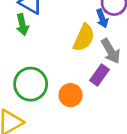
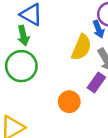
green circle: (31, 84) -> (21, 66), moved

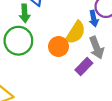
orange circle: (69, 102) -> (59, 47), moved

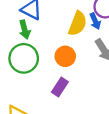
yellow semicircle: (76, 33) -> (78, 24), moved
purple rectangle: (84, 67) -> (60, 87), moved

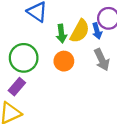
green arrow: (25, 30) -> (61, 34), moved
purple rectangle: (60, 87) -> (17, 87), moved

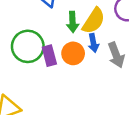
blue arrow: (97, 31) -> (93, 43), moved
purple rectangle: (17, 87) -> (49, 56), moved, turned -60

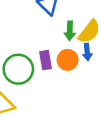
green circle: (28, 46) -> (18, 69), moved

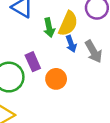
orange circle: (68, 60) -> (56, 79), moved

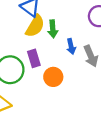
yellow semicircle: (68, 24) -> (35, 26), moved

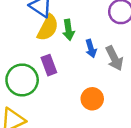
orange circle: (53, 77) -> (92, 99), moved

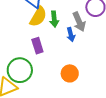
gray arrow: (114, 58) -> (79, 22), moved
green circle: (22, 80) -> (20, 70), moved

